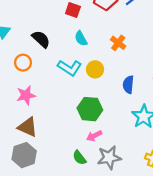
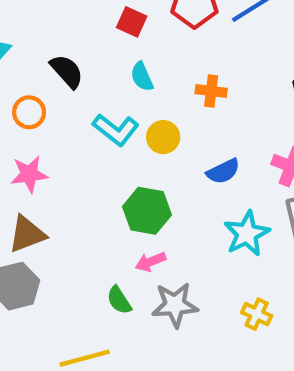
orange cross: (118, 43) -> (211, 91), turned -35
blue semicircle: (128, 85) -> (223, 171), turned -126
brown triangle: (28, 127) -> (27, 234), turned -50

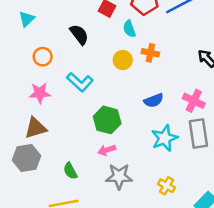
black semicircle: (67, 71) -> (79, 35), moved
cyan semicircle: (142, 77) -> (129, 29), moved
cyan L-shape: (116, 130) -> (80, 82), moved
yellow circle: (163, 137) -> (123, 60), moved
green semicircle: (119, 300) -> (70, 171), moved

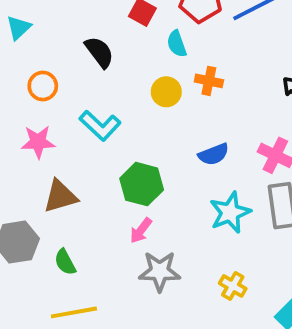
brown triangle: (36, 128) -> (60, 196), moved
pink arrow: (107, 150) -> (141, 230), turned -36
green semicircle: (70, 171) -> (65, 262), moved

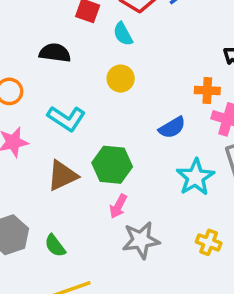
black semicircle: (99, 52) -> (55, 53), turned -36
orange cross: (209, 81) -> (207, 90), moved
brown triangle: (60, 196) -> (62, 176), moved

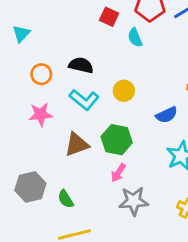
black semicircle: (55, 53) -> (81, 65), moved
yellow circle: (121, 79) -> (124, 91), moved

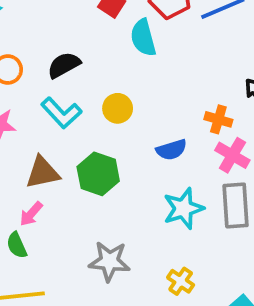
cyan semicircle: (135, 38) -> (143, 38), size x1.4
black semicircle: (81, 65) -> (64, 65), turned -50
pink arrow: (118, 173) -> (31, 214), moved

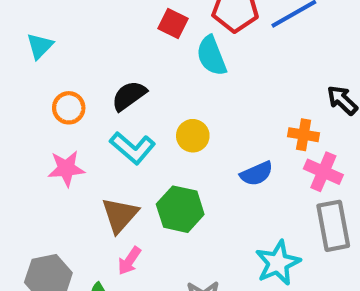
brown triangle: (43, 173) -> (120, 215), turned -30
cyan star: (183, 208) -> (278, 263), moved
pink arrow: (31, 214) -> (129, 261), moved

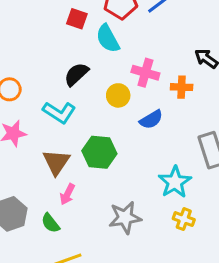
black semicircle: (129, 96) -> (76, 74), moved
yellow circle: (193, 136) -> (118, 95), moved
pink cross: (323, 172) -> (145, 73), moved

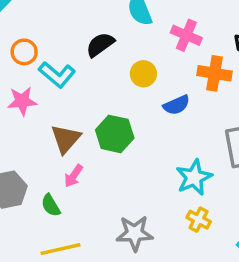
pink cross: (145, 73) -> (186, 35), moved
orange cross: (182, 87) -> (215, 73), size x1.4
cyan L-shape: (59, 112) -> (57, 75), moved
gray star: (125, 218) -> (135, 233), moved

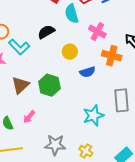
pink arrow: (74, 176) -> (29, 117), moved
yellow cross: (199, 220) -> (86, 151), moved

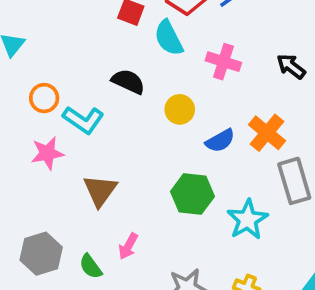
black semicircle: (46, 32) -> (128, 81), turned 66
orange cross: (112, 56) -> (267, 133), moved, turned 36
green hexagon: (49, 85) -> (192, 194), moved

